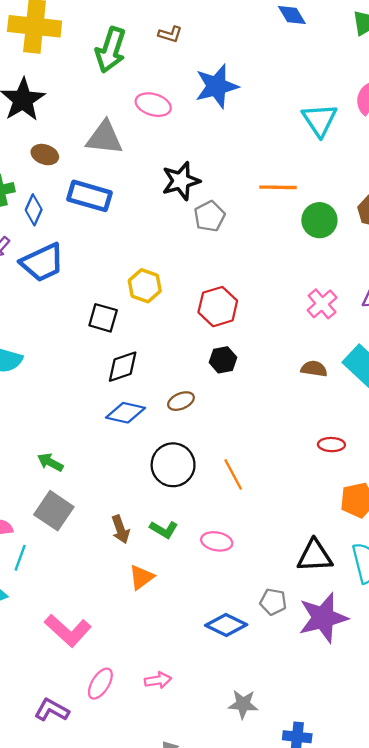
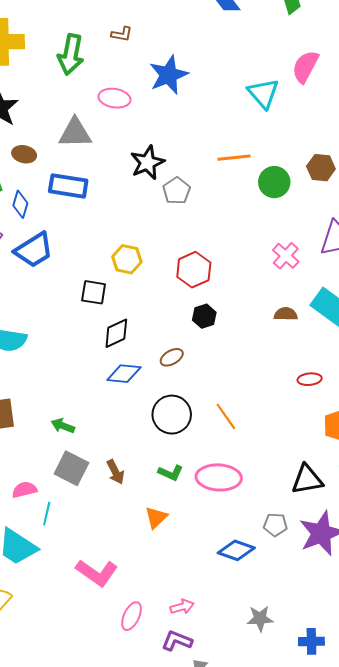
brown arrow: (121, 529) -> (115, 472), moved
pink ellipse: (217, 541) -> (219, 477), size x1.6
purple L-shape: (52, 710) -> (177, 641), moved

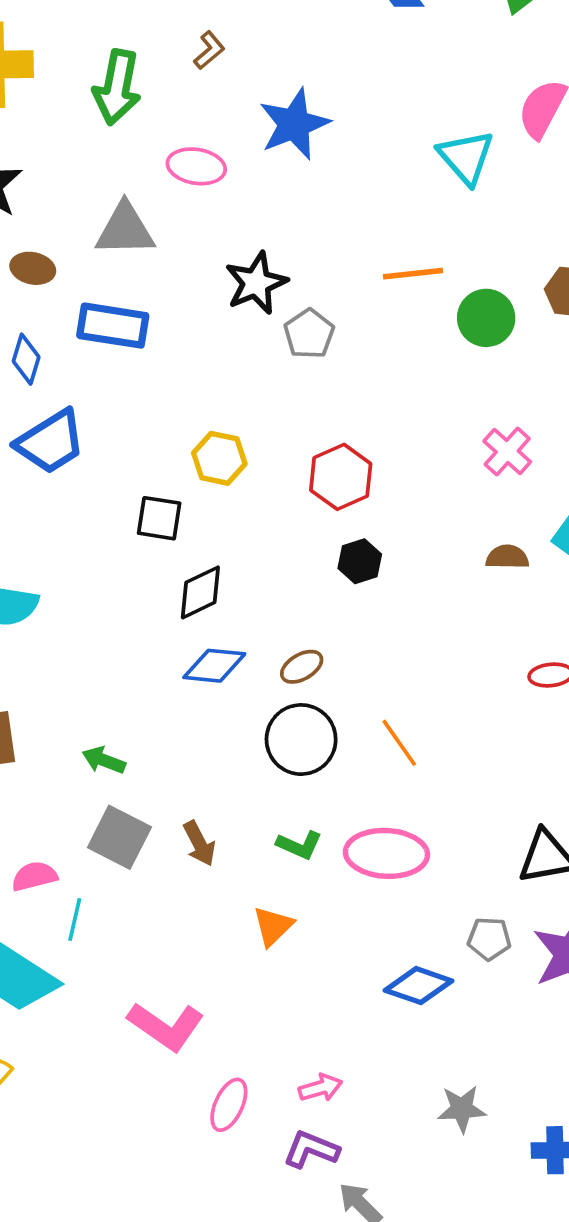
brown L-shape: (122, 34) -> (209, 50), turned -50
brown ellipse: (172, 357) -> (302, 667), moved

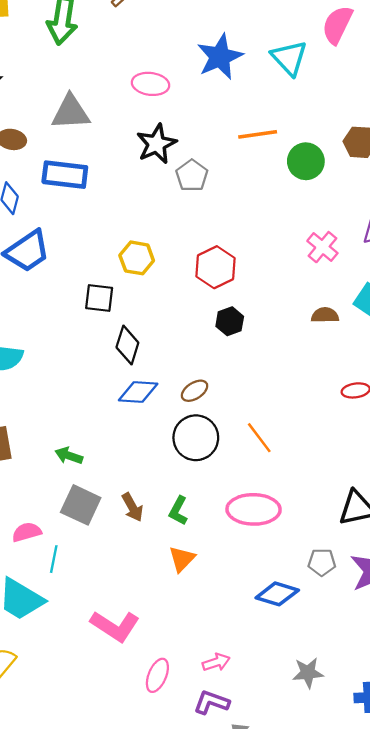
blue star: (294, 124) -> (220, 57), moved
pink ellipse: (196, 166) -> (151, 84), moved
black diamond: (200, 592) -> (127, 345), turned -45
green L-shape: (299, 845) -> (178, 511), moved, turned 96

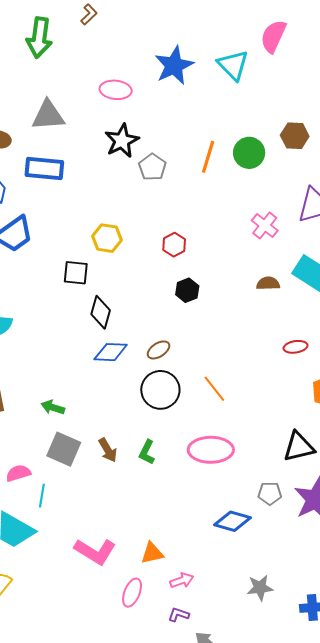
orange line: (258, 134) -> (208, 157), moved, turned -64
red hexagon: (215, 267) -> (174, 245), size x0.7
orange triangle: (182, 559) -> (152, 553), moved, turned 35
purple L-shape: (212, 702) -> (179, 615), size x0.7

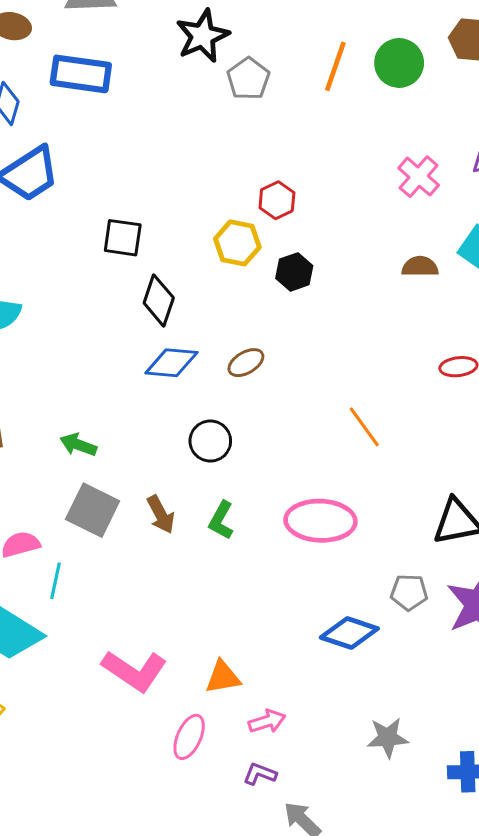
yellow hexagon: (107, 238) -> (237, 243), moved
orange line: (214, 389) -> (364, 427), moved
black circle: (160, 390) -> (210, 441), moved, size x0.7

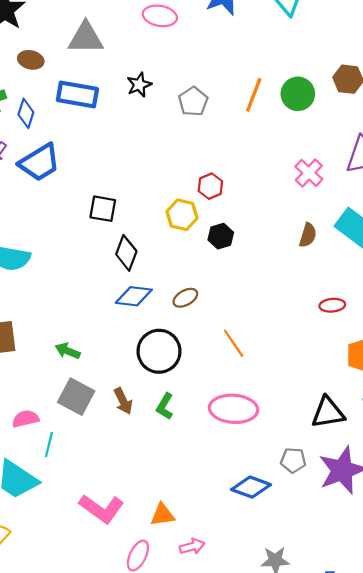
black star: (203, 36) -> (139, 85), moved, size x0.7
brown semicircle: (420, 267) -> (308, 235), turned 105
orange line: (364, 427) -> (234, 343), moved
black circle: (210, 441) -> (159, 351), size x1.5

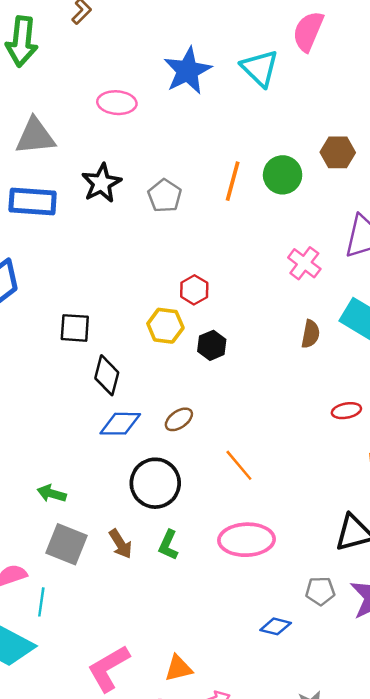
black star: (139, 85) -> (102, 183), size x1.4
blue diamond: (251, 487) -> (276, 626), size x0.7
pink L-shape: (102, 509) -> (109, 668), turned 120

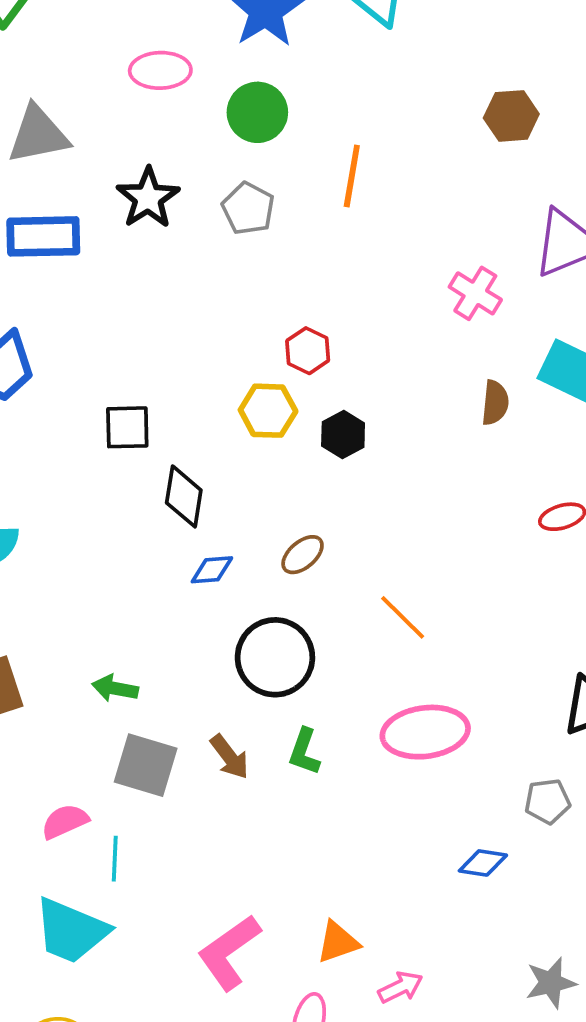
green circle: (283, 175) -> (257, 112), moved
blue diamond: (120, 424) -> (212, 570), size x0.7

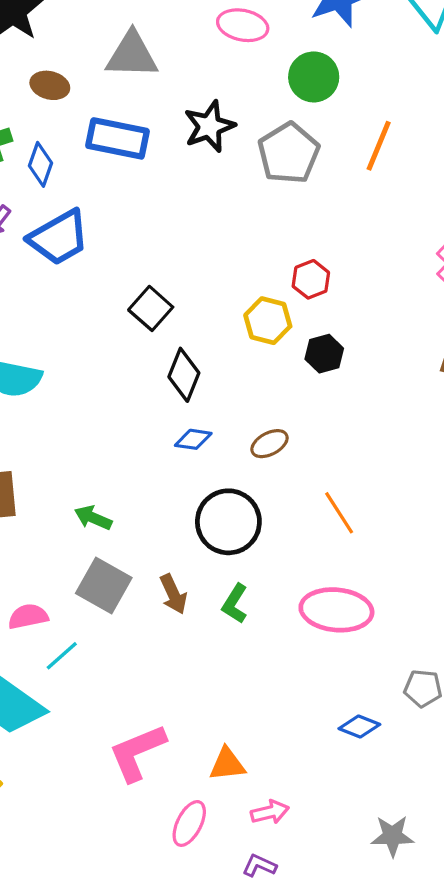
gray pentagon: (248, 208) -> (289, 153), size x1.4
black square: (127, 427) -> (151, 308), turned 30
cyan line: (115, 859) -> (62, 656), turned 33

